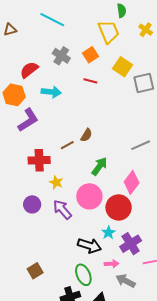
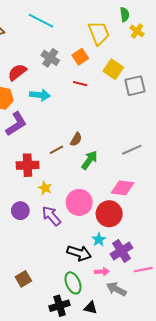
green semicircle: (122, 11) -> (125, 14), moved
green arrow: (99, 166) -> (89, 160), moved
pink diamond: (132, 182) -> (123, 188), turned 60

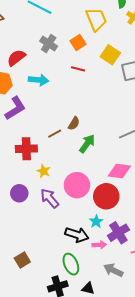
pink arrow: (102, 272) -> (99, 245), moved

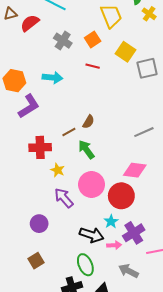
red semicircle: (16, 58) -> (30, 23), moved
green arrow: (87, 144) -> (86, 150), moved, turned -72
purple circle: (19, 193) -> (39, 224), moved

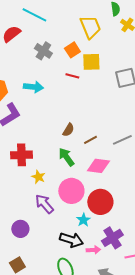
yellow square: (125, 52) -> (91, 62), moved, turned -36
brown line: (69, 132) -> (90, 140), moved
pink diamond: (135, 170) -> (98, 166), moved
cyan star: (111, 222) -> (83, 220), moved

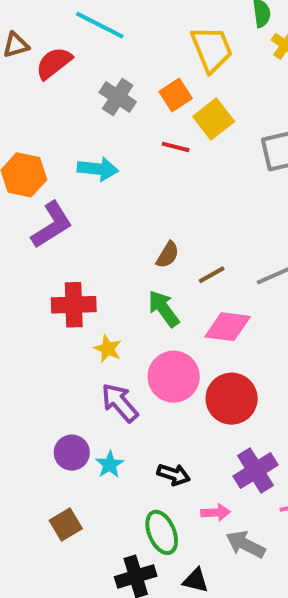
yellow square: (91, 62) -> (214, 119), turned -36
cyan star: (83, 220) -> (110, 465), moved
black arrow: (71, 240) -> (174, 475), size x0.7
pink arrow: (93, 250) -> (216, 512), moved

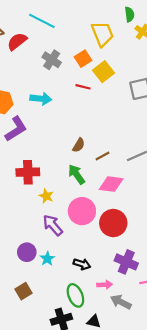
purple cross: (256, 471) -> (126, 262), turned -35

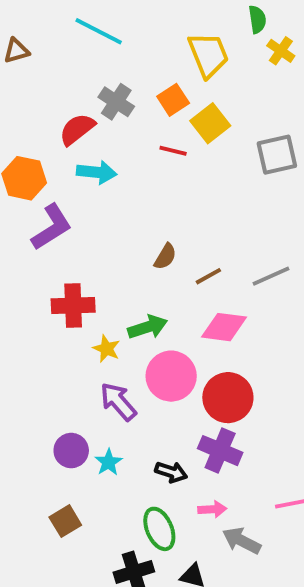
red semicircle: (17, 41) -> (77, 129), moved
green arrow: (77, 174) -> (148, 327), moved, turned 108
purple cross: (126, 262) -> (220, 451), moved

